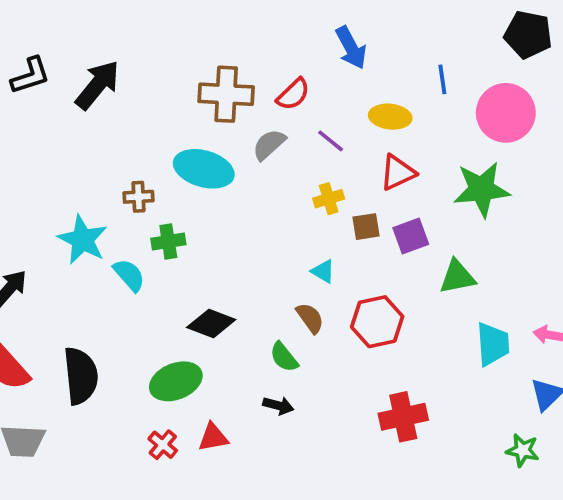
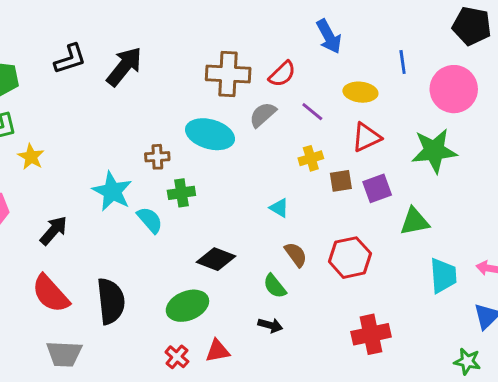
cyan triangle: (323, 271) -> (279, 208), moved

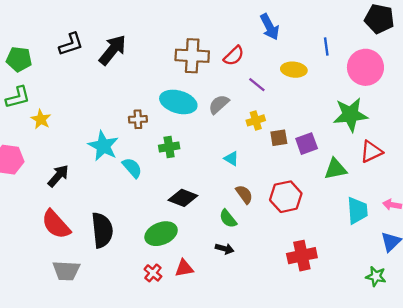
gray semicircle: (263, 115) -> (219, 104), moved
red triangle: (366, 137) -> (371, 152), moved
green cross: (181, 193) -> (169, 147), moved

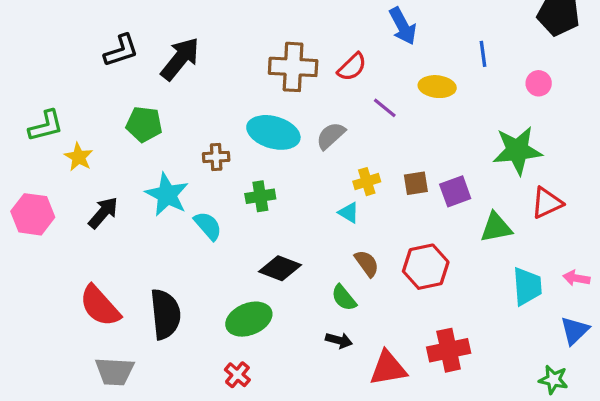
green pentagon: (19, 59) -> (144, 124), moved
pink circle: (365, 67) -> (539, 83), size x0.5
yellow cross: (256, 120) -> (367, 182), moved
black arrow: (58, 176) -> (103, 213), moved
red triangle: (184, 268) -> (388, 368), moved, size x1.4

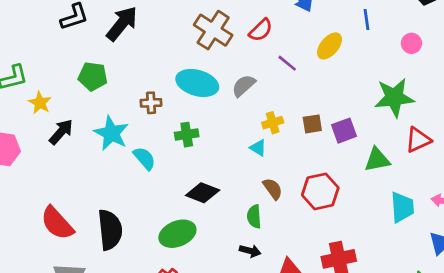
brown cross: (293, 67) -> (213, 30), turned 30
yellow ellipse: (437, 87) -> (329, 46), turned -56
black arrow: (103, 213) -> (61, 132), moved
green semicircle: (344, 298) -> (254, 217), turned 35

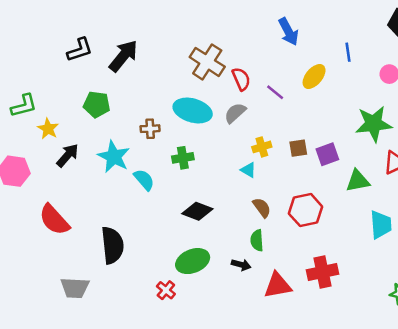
red semicircle: (261, 30) -> (241, 79), moved, turned -70
green semicircle: (254, 217) -> (257, 240), moved
red semicircle: (57, 223) -> (54, 220), moved
green ellipse: (177, 234) -> (193, 261), moved

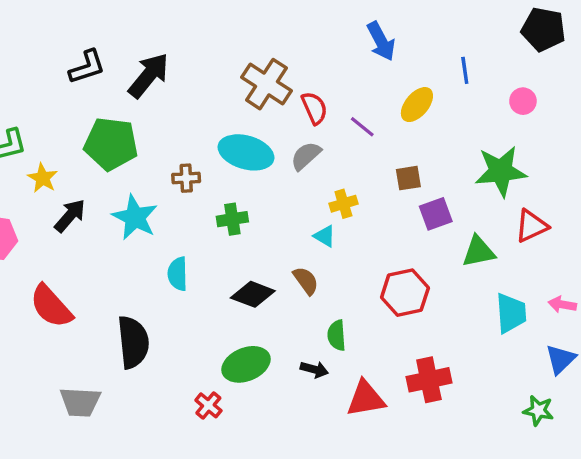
green pentagon: (97, 104) -> (111, 144), size x1.4
brown square: (298, 148) -> (408, 178), moved
cyan semicircle: (144, 180) -> (178, 274), moved, turned -140
brown semicircle: (262, 208) -> (306, 281), moved

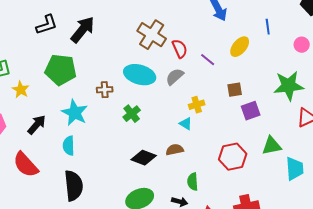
black arrow: (70, 216) -> (37, 125), moved
green cross: (232, 219) -> (132, 114), turned -30
green triangle: (478, 252) -> (272, 146), moved
cyan semicircle: (178, 274) -> (69, 146), moved
brown semicircle: (306, 281) -> (175, 150), turned -66

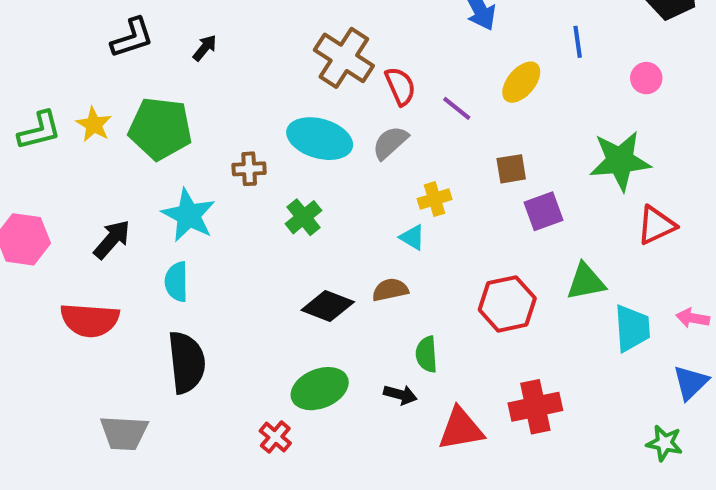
black arrow: (83, 30) -> (205, 48), size x0.5
yellow star: (21, 90) -> (94, 124), moved
red semicircle: (26, 165) -> (90, 320), turned -44

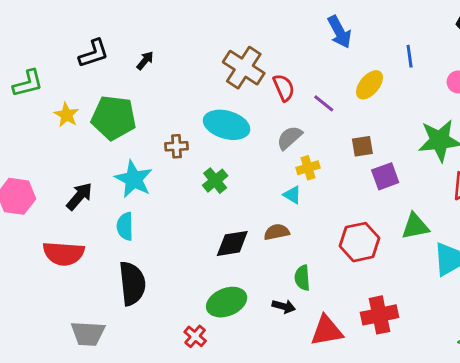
green L-shape: (39, 131) -> (28, 83), moved
gray semicircle: (390, 143) -> (289, 138), moved
black diamond: (328, 306) -> (232, 243), turned -30

